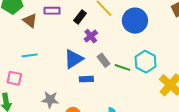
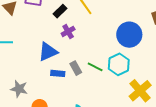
blue circle: (135, 21) -> (129, 35), moved
gray rectangle: (104, 60) -> (76, 68), moved

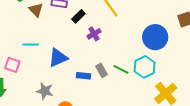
black rectangle: (60, 11) -> (78, 16), moved
blue triangle: (48, 52) -> (58, 58), moved

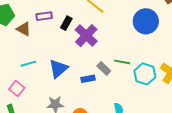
purple cross: (94, 34) -> (86, 36), size x1.6
pink square: (12, 65) -> (17, 88), turned 35
cyan hexagon: (145, 67) -> (145, 74), moved

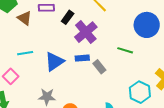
green line: (122, 62) -> (125, 50), moved
cyan hexagon: (145, 74) -> (140, 92), moved
blue rectangle: (88, 79) -> (82, 58), moved

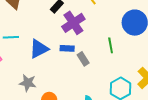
green line: (125, 50) -> (111, 45), turned 56

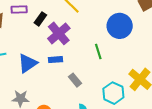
gray rectangle: (83, 59) -> (75, 80), moved

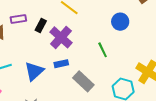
blue circle: (120, 26) -> (120, 22), size x0.7
gray rectangle: (75, 80) -> (83, 81), size x1.5

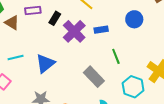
green line: (103, 50) -> (116, 56), moved
blue rectangle: (61, 64) -> (101, 30), moved

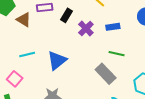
purple cross: (74, 31) -> (86, 29), size x0.7
green line: (116, 56) -> (117, 54), moved, turned -56

